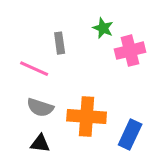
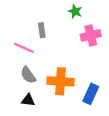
green star: (103, 28) -> (75, 11), moved
gray semicircle: (40, 108) -> (28, 75), turned 36

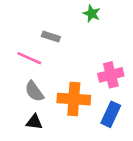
gray rectangle: (42, 30) -> (51, 37), turned -64
pink cross: (91, 35) -> (111, 75), moved

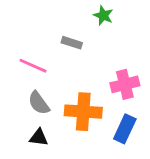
gray rectangle: (51, 37) -> (72, 43), moved

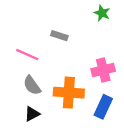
green star: (103, 15) -> (102, 13), moved
black triangle: (39, 137) -> (32, 114), turned -35

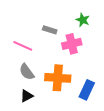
green star: (102, 13) -> (83, 20), moved
pink cross: (103, 70) -> (72, 44), moved

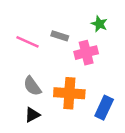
pink line: (23, 46) -> (27, 42), moved

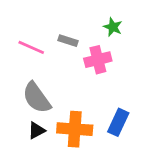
gray semicircle: (32, 86) -> (37, 98), size x1.4
orange cross: (69, 93) -> (75, 129), moved

